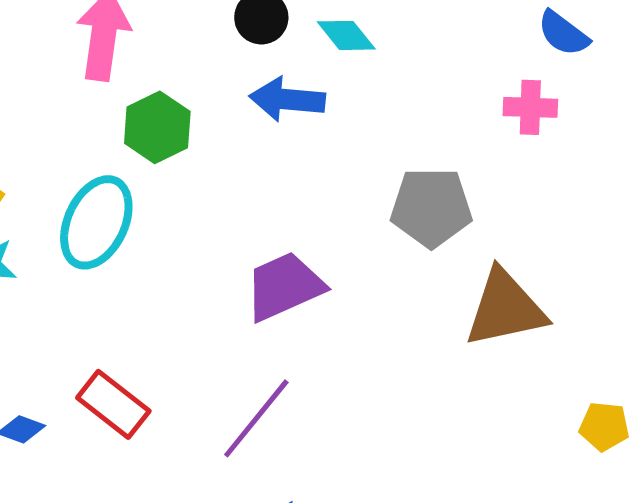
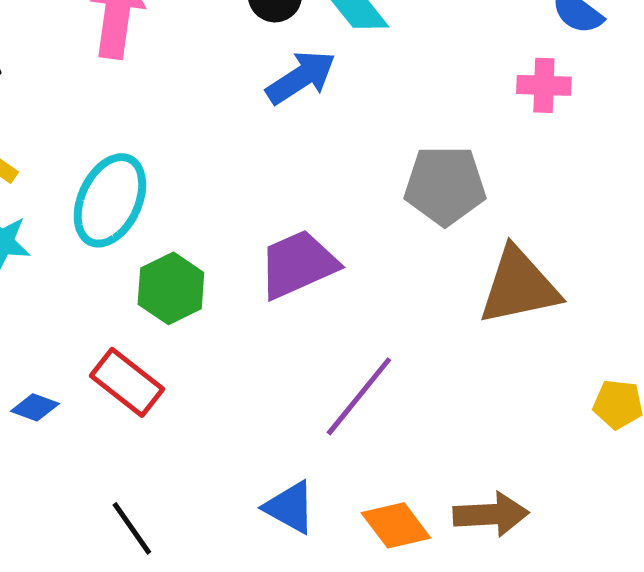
blue arrow: (287, 99) -> (301, 77), turned 142
green hexagon: (157, 127) -> (171, 288), moved
purple line: (256, 418) -> (359, 396), moved

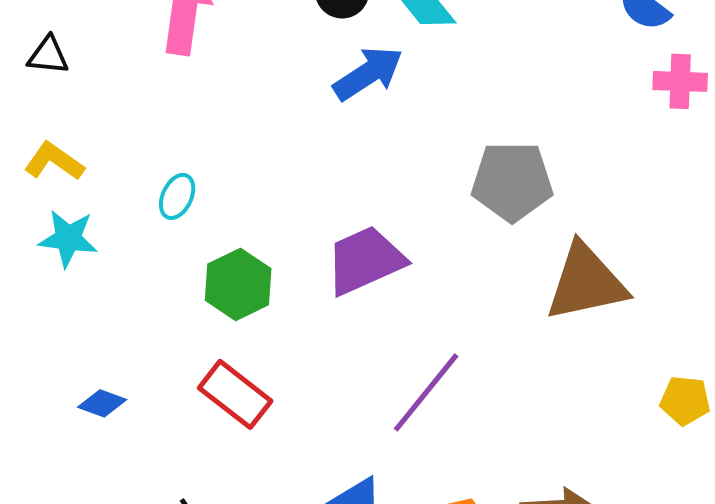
pink cross: (544, 85) -> (680, 81), moved
cyan ellipse: (110, 200) -> (177, 196), size x0.5
red rectangle: (127, 382) -> (235, 394), moved

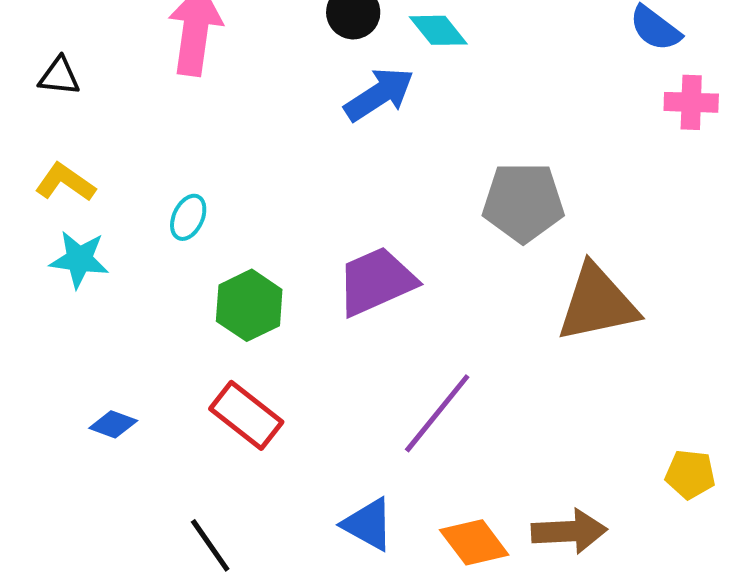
yellow pentagon: (685, 400) -> (690, 474), moved

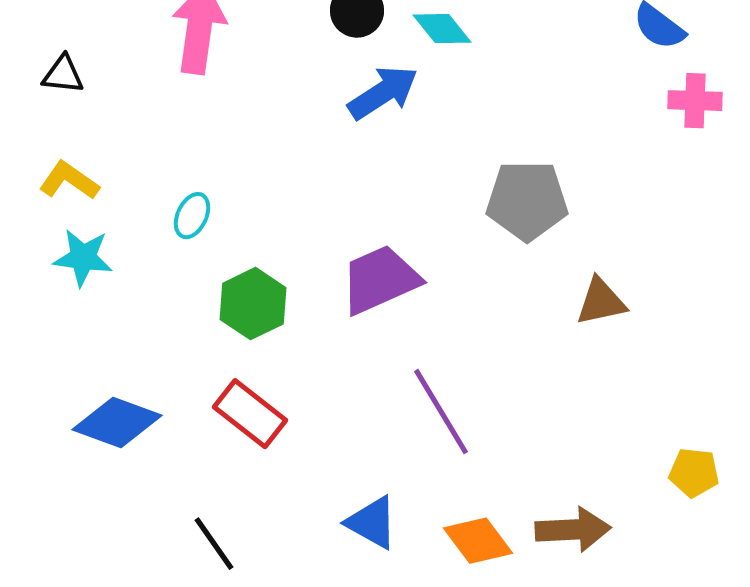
brown triangle: (597, 303) -> (601, 302), size x0.6
purple line: (437, 413) -> (441, 412), turned -70
blue diamond: (113, 424) -> (117, 423), size x1.8

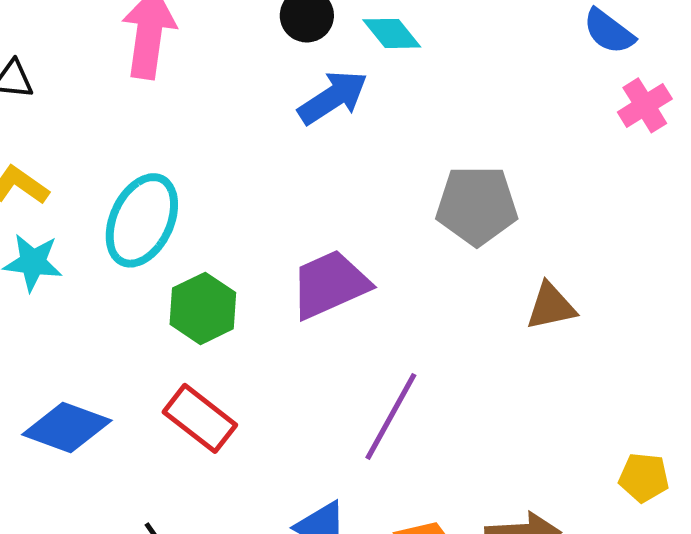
pink cross: (695, 101) -> (645, 105), turned -34
cyan ellipse: (192, 216) -> (142, 220), size x2.0
purple line: (441, 412) -> (391, 416), turned 60

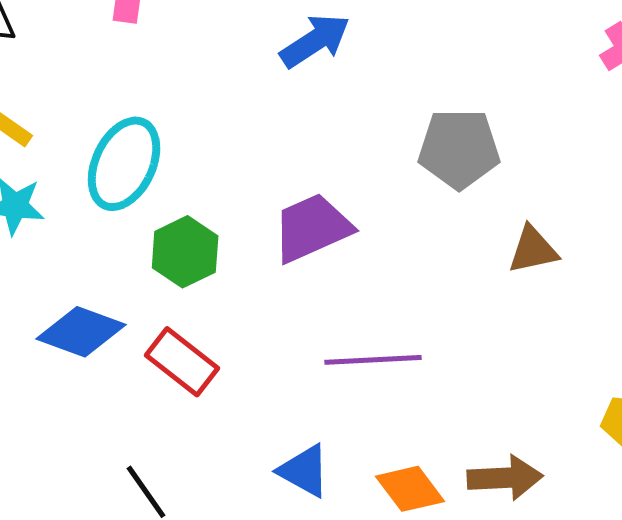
purple line: (391, 416) -> (373, 360), turned 58
blue diamond: (67, 427) -> (81, 332), moved

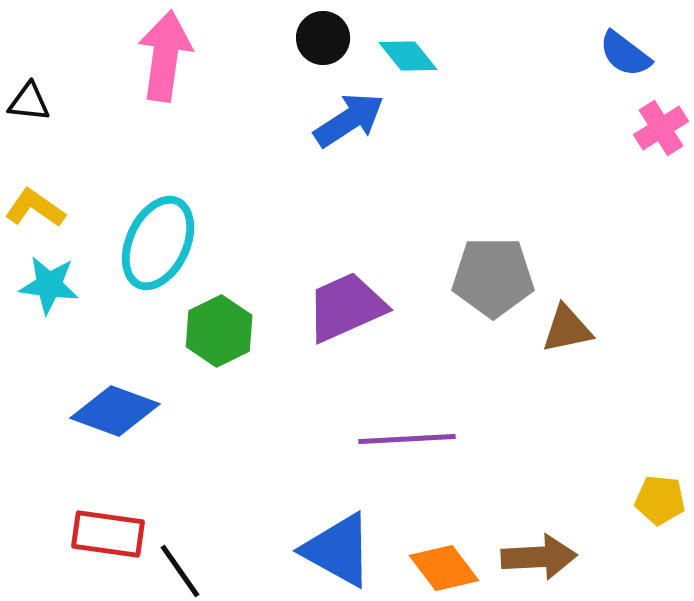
gray pentagon: (459, 149) -> (493, 277), moved
red rectangle: (182, 362) -> (108, 534), moved, turned -30
blue triangle: (304, 471) -> (338, 550), size x1.4

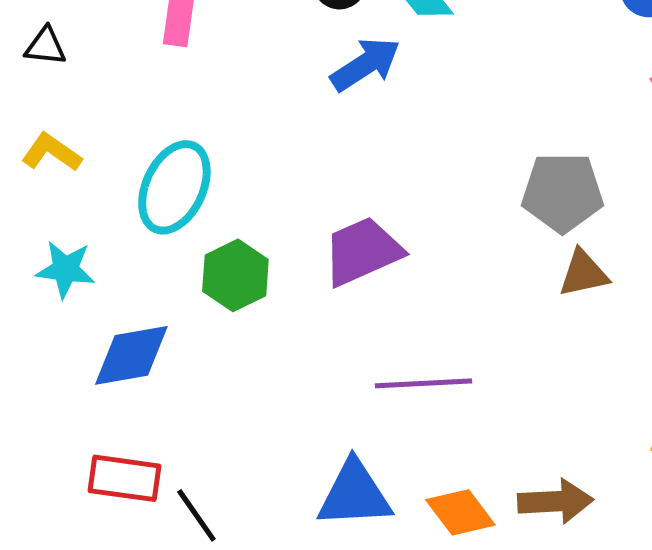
gray pentagon: (493, 277) -> (562, 192), moved
cyan star: (49, 285) -> (65, 269), moved
blue diamond: (115, 411) -> (131, 355), turned -30
blue triangle: (338, 550) -> (354, 494), turned -32

